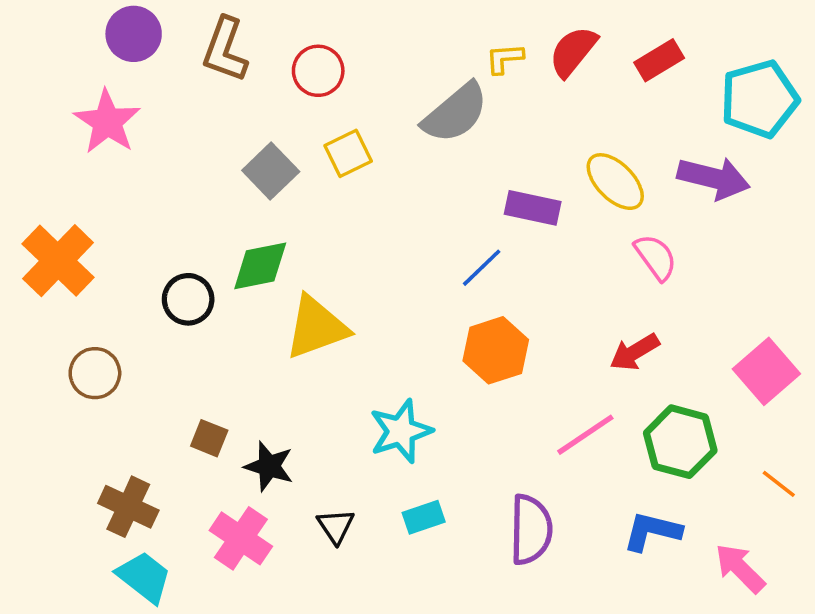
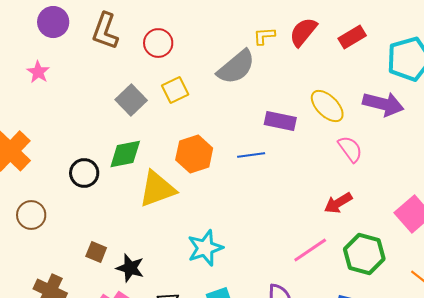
pink star: (107, 122) -> (38, 72), size x0.6
blue line: (482, 268) -> (251, 155), turned 36
orange hexagon: (496, 350) -> (194, 154), moved

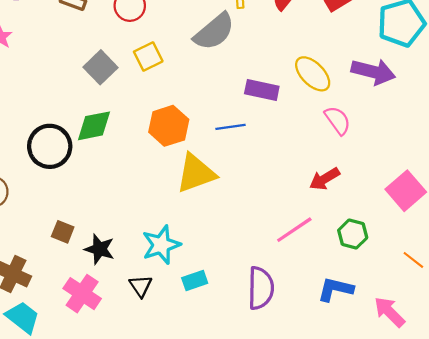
black circle: (84, 173) -> (50, 146), size x1.4
yellow triangle: (157, 189) -> (196, 173), moved
cyan star: (205, 248) -> (161, 245), moved
green hexagon: (364, 254) -> (353, 234), size x0.7

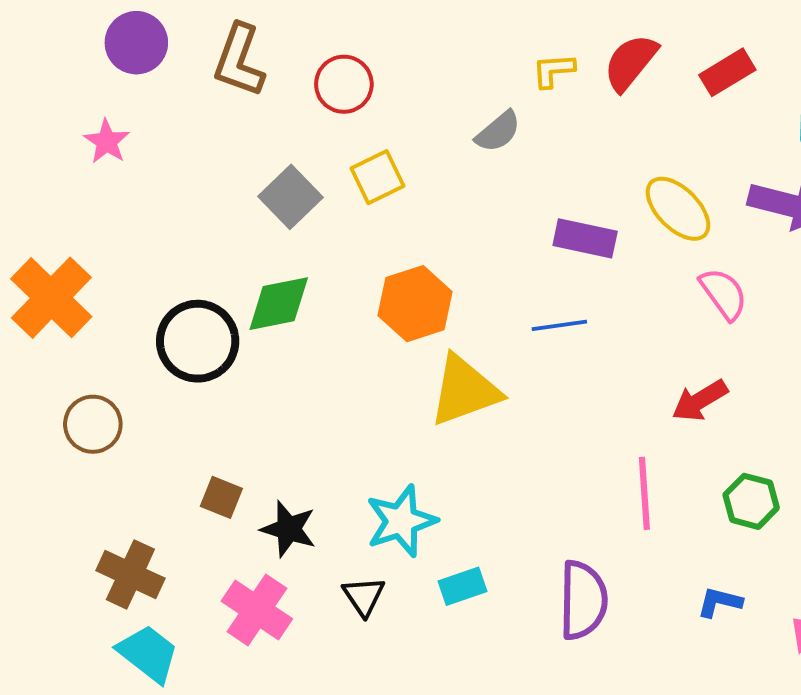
gray semicircle: (214, 32) -> (498, 132), size x0.6
blue line: (230, 127) -> (559, 325), moved
pink line: (294, 230) -> (644, 493), turned -60
blue L-shape: (335, 289) -> (719, 602), size x0.7

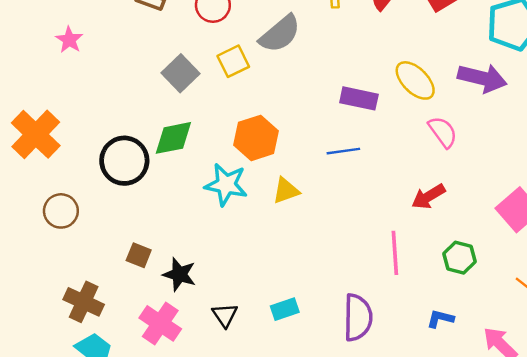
gray semicircle: (498, 132) -> (280, 34), moved, size x1.5
yellow triangle: (464, 391) -> (286, 191), size x0.6
cyan star: (401, 521) -> (226, 185), moved, turned 30

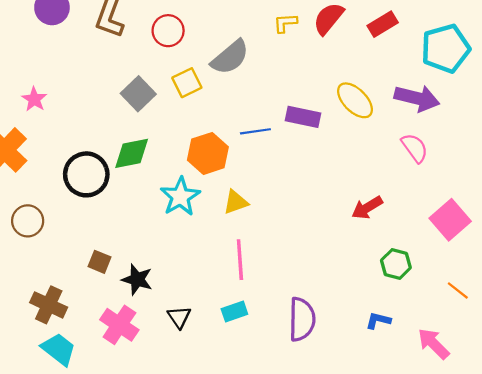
pink star: (69, 40) -> (34, 99), moved
pink semicircle: (443, 132) -> (415, 148), moved
blue line: (343, 151) -> (255, 131), moved
cyan star: (226, 185) -> (180, 197), turned 30
pink line: (395, 253) -> (240, 260), moved

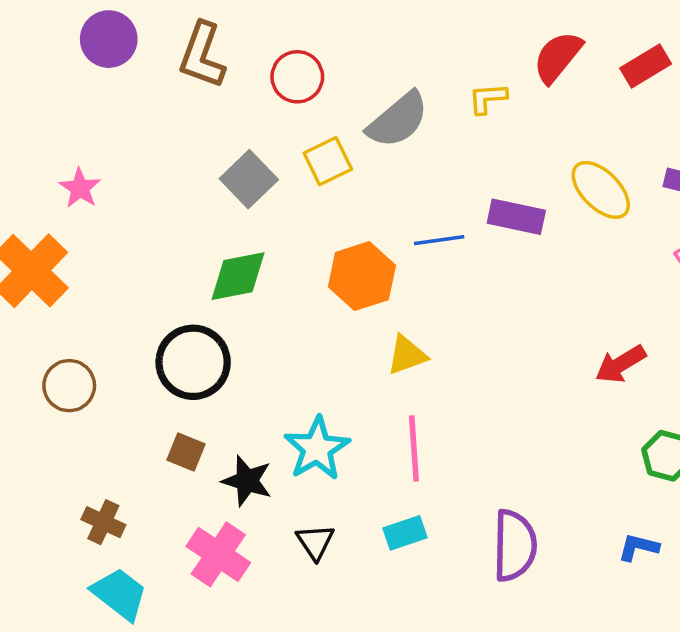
yellow L-shape: (285, 23) -> (488, 98), moved
black circle: (86, 174) -> (193, 362), moved
cyan star: (180, 197) -> (317, 448), moved
brown cross: (49, 305) -> (103, 522), size x0.7

